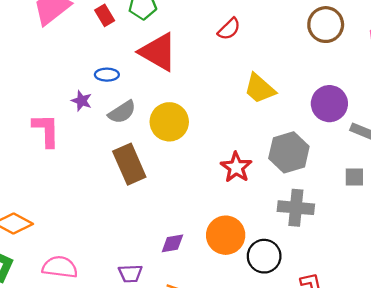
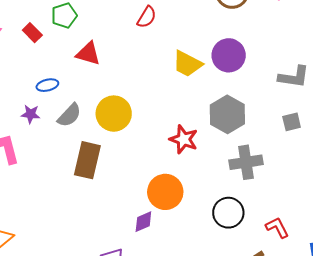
red triangle: (158, 52) -> (88, 53), size x0.7
purple circle: (329, 104) -> (229, 55), moved
brown rectangle: (129, 164) -> (87, 160), turned 51
orange circle: (226, 235) -> (165, 192), moved

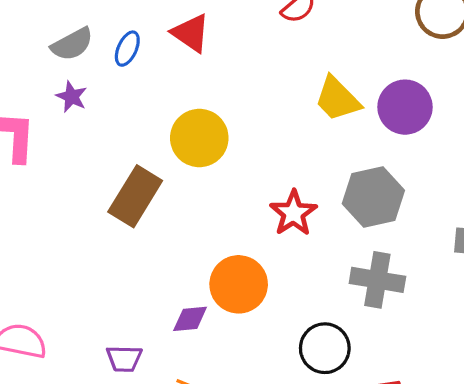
blue ellipse: (47, 85) -> (127, 49), moved, turned -70
gray semicircle: (69, 115) -> (72, 44), moved

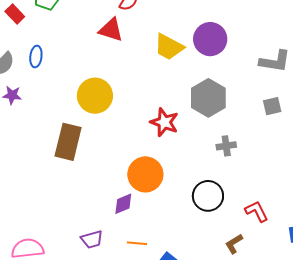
red triangle: (191, 33) -> (111, 30), moved
gray cross: (377, 280) -> (226, 146), size x0.6

